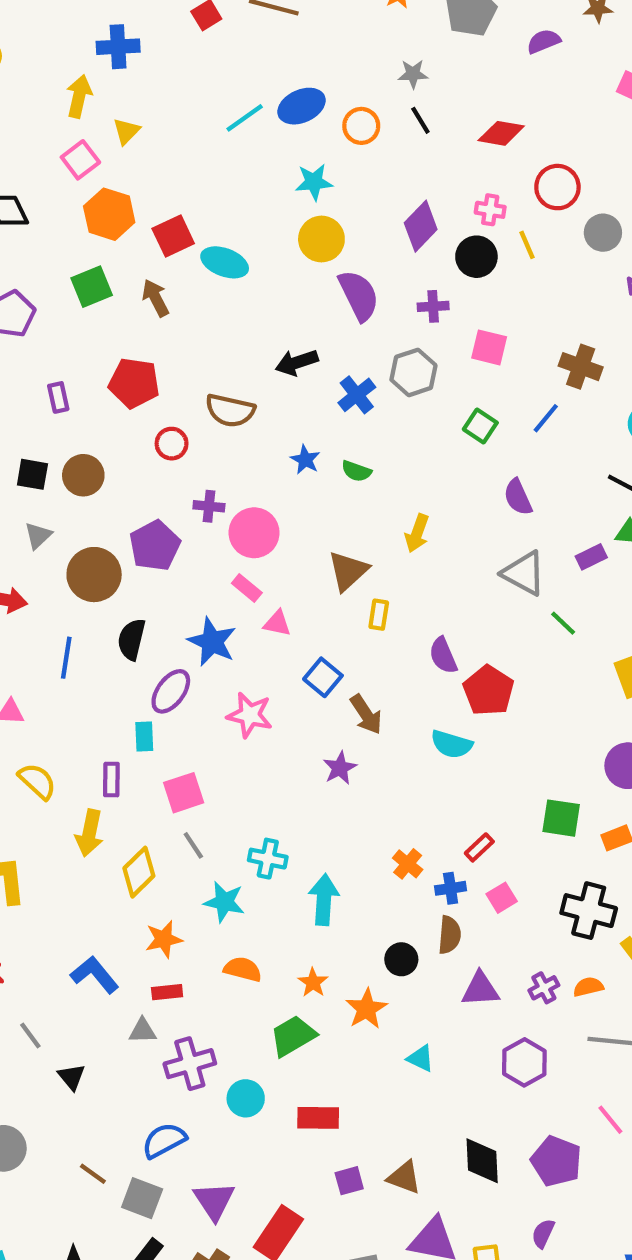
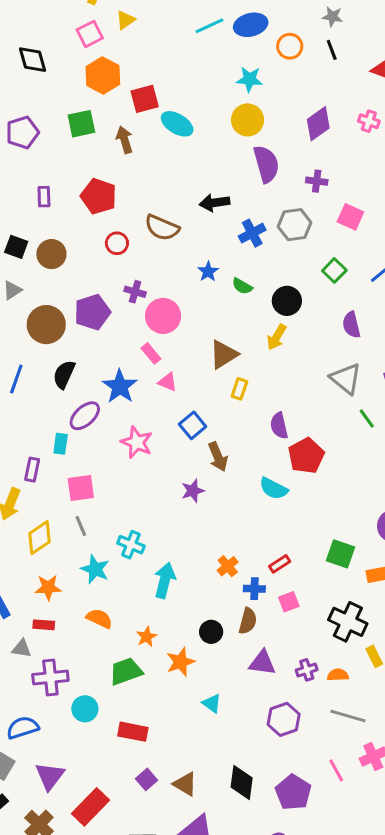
black circle: (476, 257) -> (287, 301), moved
purple square: (349, 1181) -> (146, 779), turned -36

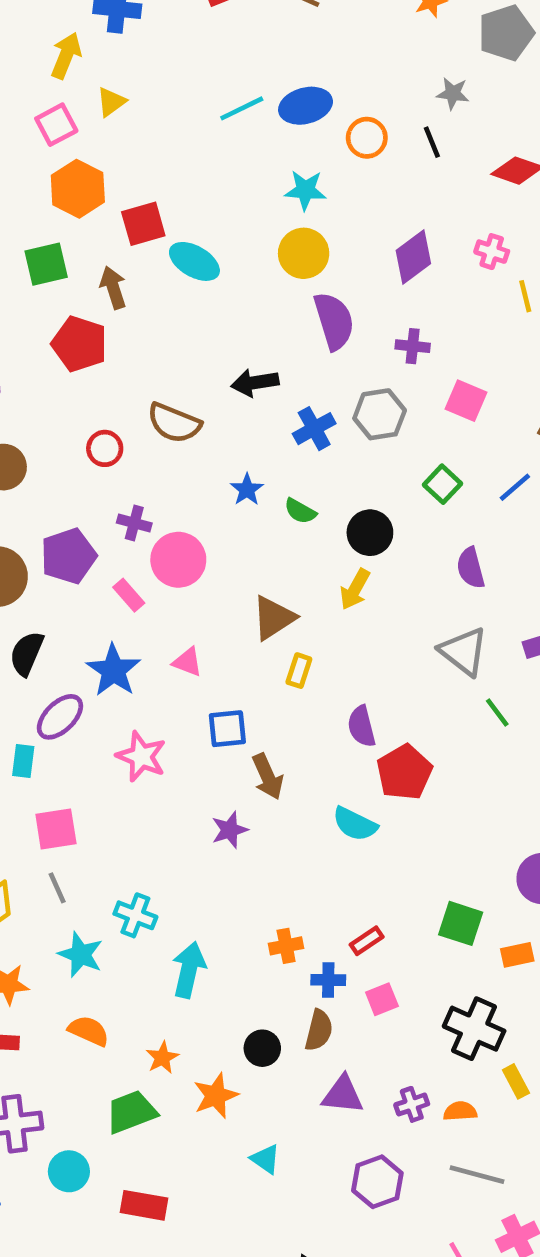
gray star: (332, 17) -> (453, 93), moved
red pentagon: (99, 196) -> (80, 344), moved
pink rectangle: (151, 353) -> (129, 595), moved
blue square: (193, 425) -> (227, 729), turned 35
orange cross: (228, 566) -> (286, 946), turned 30

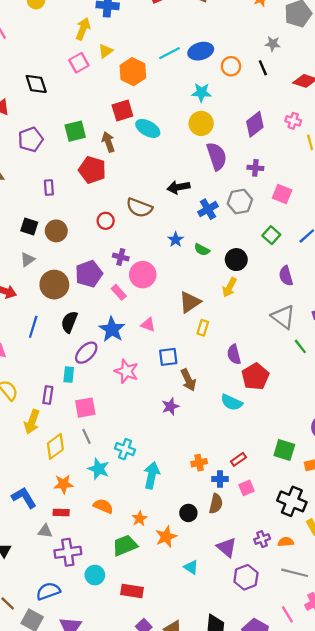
orange hexagon: (78, 189) -> (133, 72), moved
purple triangle: (343, 1095) -> (227, 547), moved, turned 35

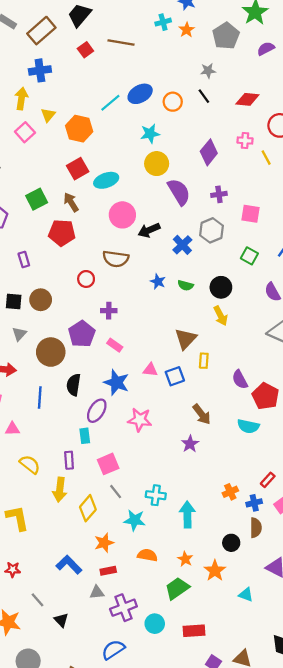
cyan ellipse: (148, 128) -> (106, 180), turned -35
pink circle: (143, 275) -> (122, 215), moved
yellow arrow: (229, 287) -> (221, 316), turned -42
blue square: (168, 357) -> (175, 376), moved

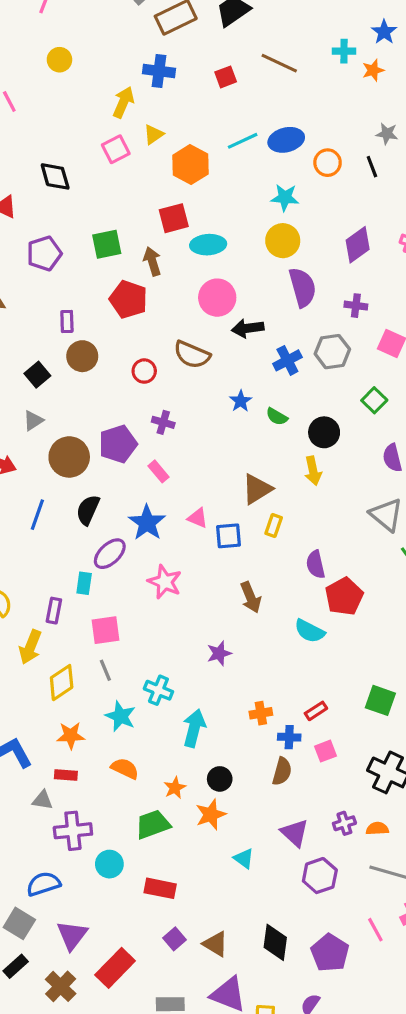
red square: (85, 50) -> (226, 77), moved
brown circle: (41, 300) -> (82, 356), moved
black square: (14, 301) -> (37, 375), turned 30
purple star: (190, 444) -> (219, 653), moved
black circle: (231, 543) -> (220, 779), moved

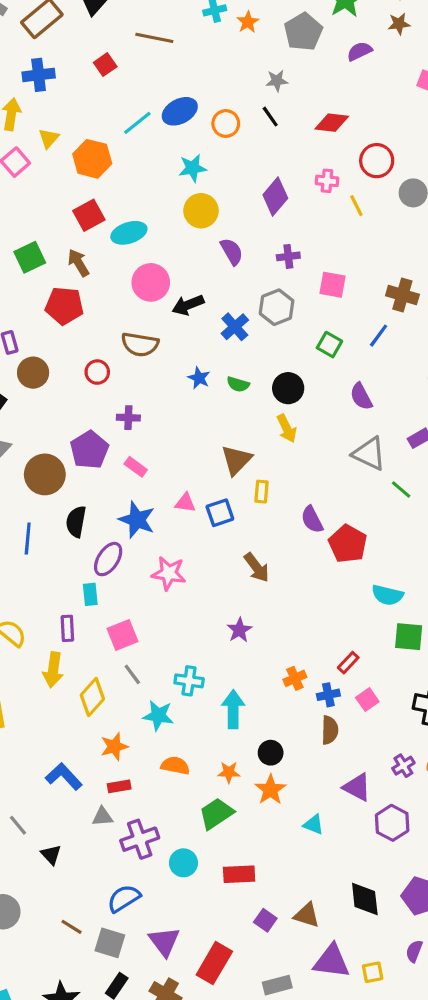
purple semicircle: (303, 287) -> (232, 252), size x0.7
cyan semicircle: (310, 631) -> (387, 595), moved
orange star: (175, 788) -> (229, 772), turned -30

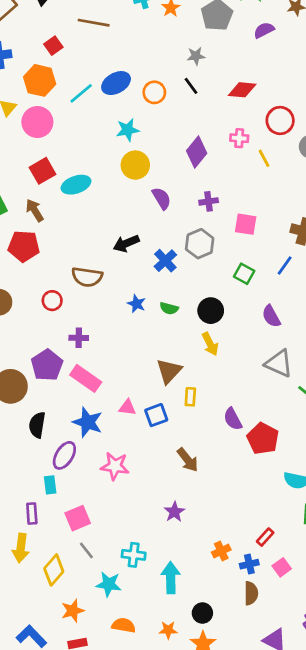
orange hexagon: (92, 159) -> (40, 80), moved
pink circle: (151, 282) -> (37, 122), moved
pink rectangle: (136, 467) -> (86, 378), size x1.6

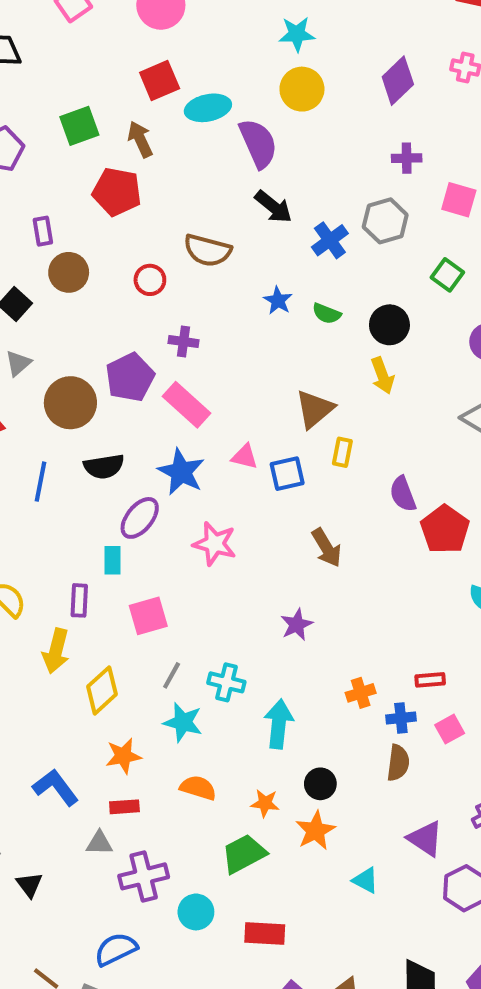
purple semicircle: (161, 198) -> (258, 143), moved, size x1.4
black arrow: (126, 243) -> (273, 207), turned -125
black semicircle: (37, 425) -> (104, 466), turned -115
red rectangle: (265, 537) -> (430, 680), turned 36
gray line: (86, 550) -> (172, 675), moved, turned 60

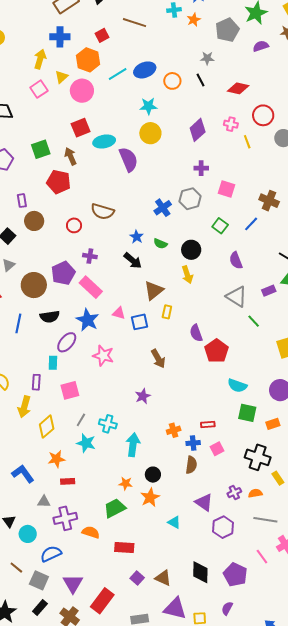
black arrow: (273, 207) -> (133, 261), moved
orange semicircle: (198, 788) -> (91, 532), moved
red rectangle: (124, 807) -> (68, 481), moved
cyan circle: (196, 912) -> (28, 534), moved

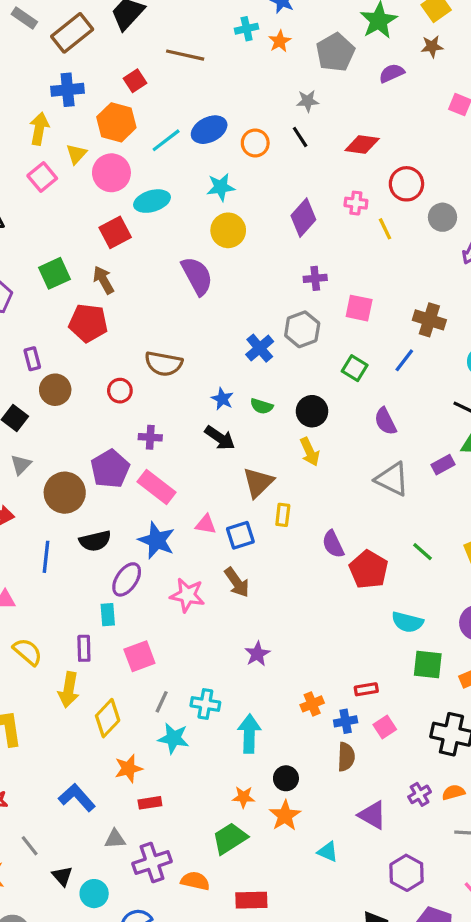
cyan ellipse: (104, 142) -> (152, 201), moved
green line: (254, 321) -> (423, 552), moved
brown arrow: (158, 359) -> (237, 582), moved
purple hexagon: (223, 527) -> (407, 873), moved

